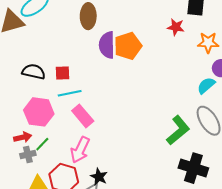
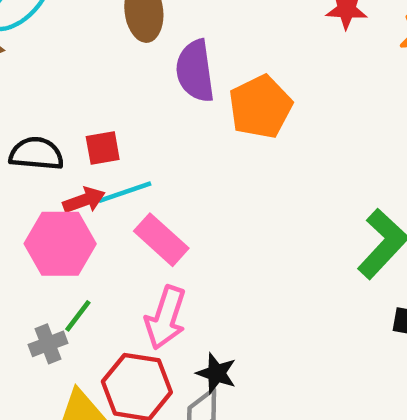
orange pentagon: (128, 46) -> (260, 107), moved
red arrow: (23, 137) -> (84, 200), moved

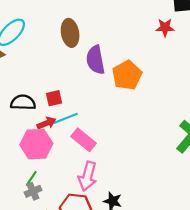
green line: (78, 316) -> (31, 179), moved

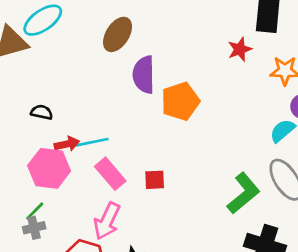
red star: (165, 28) -> (240, 49), turned -30
brown ellipse: (70, 33) -> (118, 34), turned 32
red square: (54, 98) -> (155, 180), moved
black semicircle: (23, 102) -> (42, 112), size x0.7

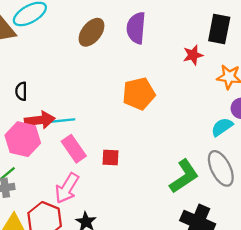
purple semicircle: (144, 75) -> (136, 28), moved
black semicircle: (42, 112) -> (21, 91), turned -108
red arrow: (67, 144) -> (40, 120), size x1.4

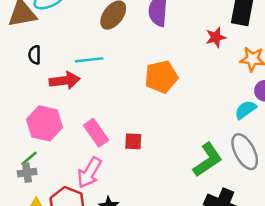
black semicircle: (21, 91) -> (35, 55), moved
red arrow: (40, 120) -> (65, 80), moved
cyan line: (61, 121) -> (89, 60), moved

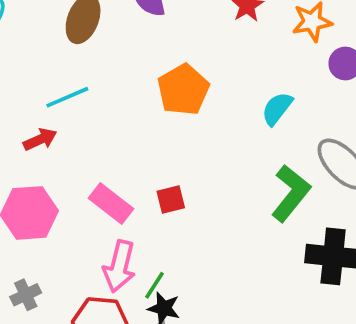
red arrow: (65, 80) -> (40, 139), size x0.7
cyan semicircle: (246, 110) -> (277, 109), moved
green line: (29, 158) -> (154, 285), moved

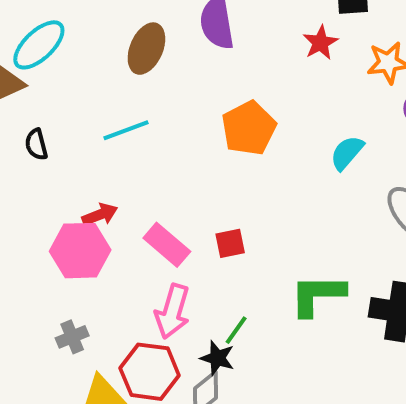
red arrow: (40, 139) -> (100, 215), moved
green L-shape: (291, 193) -> (317, 295), moved, turned -132
green line: (154, 285) -> (236, 330), moved

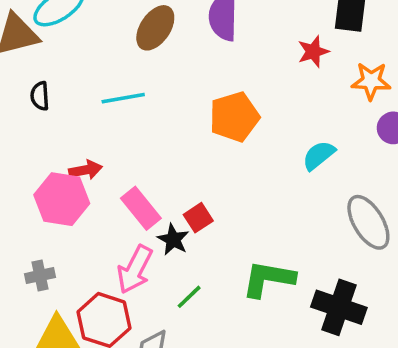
red square: (230, 243) -> (198, 218), turned -32
black star: (217, 358) -> (173, 240), moved

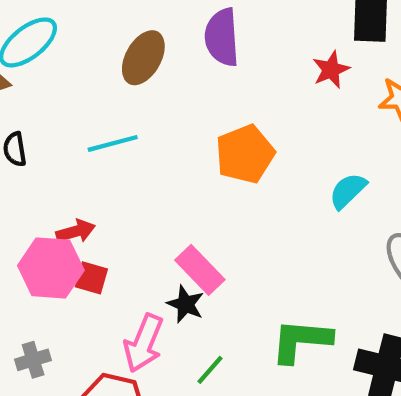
pink rectangle: (141, 208) -> (200, 270), moved
red square: (198, 218) -> (91, 278), moved, turned -36

